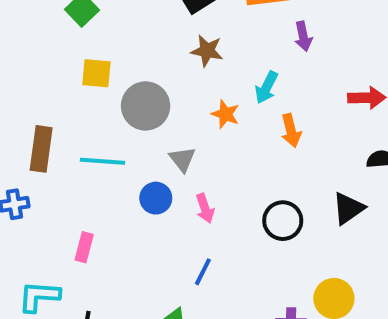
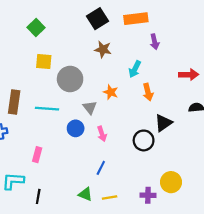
orange star: (225, 114) -> (111, 92), moved
black triangle: (348, 208) -> (163, 123), moved

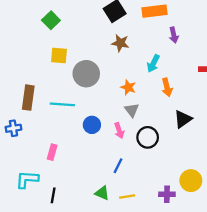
gray triangle: (90, 108) -> (132, 110), moved
black circle: (144, 140) -> (148, 137), moved

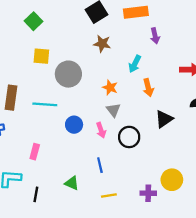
blue line: (118, 166) -> (100, 165), turned -40
green triangle: (102, 193) -> (72, 183), moved

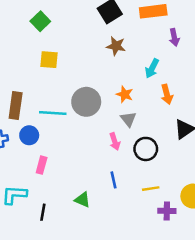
gray circle: (68, 74) -> (86, 102), moved
blue circle: (74, 125) -> (29, 135), moved
yellow line: (109, 195) -> (151, 189), moved

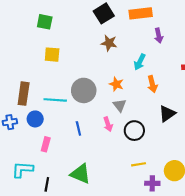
green square: (40, 21) -> (45, 22), turned -35
blue line: (113, 180) -> (78, 128), moved
green triangle: (82, 200) -> (81, 174), size x1.5

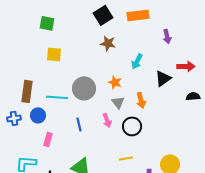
purple arrow: (159, 36) -> (167, 36), moved
orange arrow: (152, 84) -> (141, 100), moved
black triangle: (167, 114) -> (163, 78), moved
yellow line: (139, 164) -> (126, 158), moved

